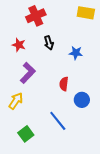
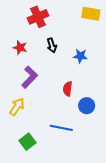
blue line: (58, 121) -> (61, 128), turned -40

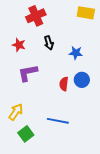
purple L-shape: (30, 77) -> (28, 73), turned -145
blue circle: (87, 106) -> (82, 80), moved
yellow arrow: (17, 107) -> (16, 112), moved

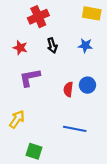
blue star: (76, 53) -> (85, 46), moved
blue line: (58, 121) -> (75, 129), moved
green square: (26, 134) -> (34, 151), moved, turned -35

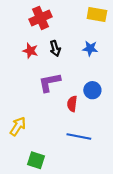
red star: (20, 48) -> (30, 51), moved
purple L-shape: (30, 78) -> (50, 82), moved
red semicircle: (68, 89) -> (72, 104), moved

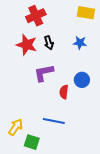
red star: (30, 51) -> (27, 45), size x1.5
yellow arrow: (18, 126) -> (16, 127), moved
blue line: (79, 137) -> (54, 121), moved

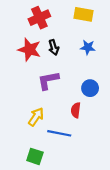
yellow rectangle: (86, 13) -> (83, 14), moved
red semicircle: (64, 92) -> (76, 110), moved
yellow arrow: (16, 127) -> (36, 117), moved

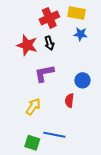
red cross: (39, 18) -> (49, 18), moved
blue star: (88, 47) -> (80, 34), moved
blue line: (59, 133) -> (54, 135), moved

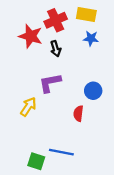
red star: (27, 45) -> (31, 36), moved
yellow arrow: (33, 107) -> (28, 107), moved

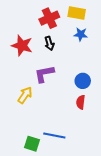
red star: (31, 36) -> (22, 45), moved
red semicircle: (78, 113) -> (81, 102), moved

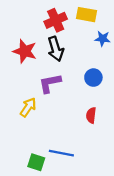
blue star: (81, 34) -> (103, 39), moved
black arrow: (49, 43) -> (56, 49), size x1.5
blue circle: (83, 81) -> (93, 78), moved

